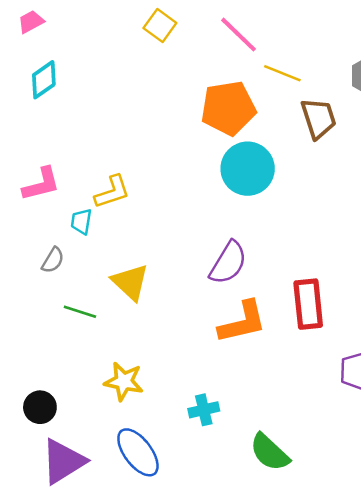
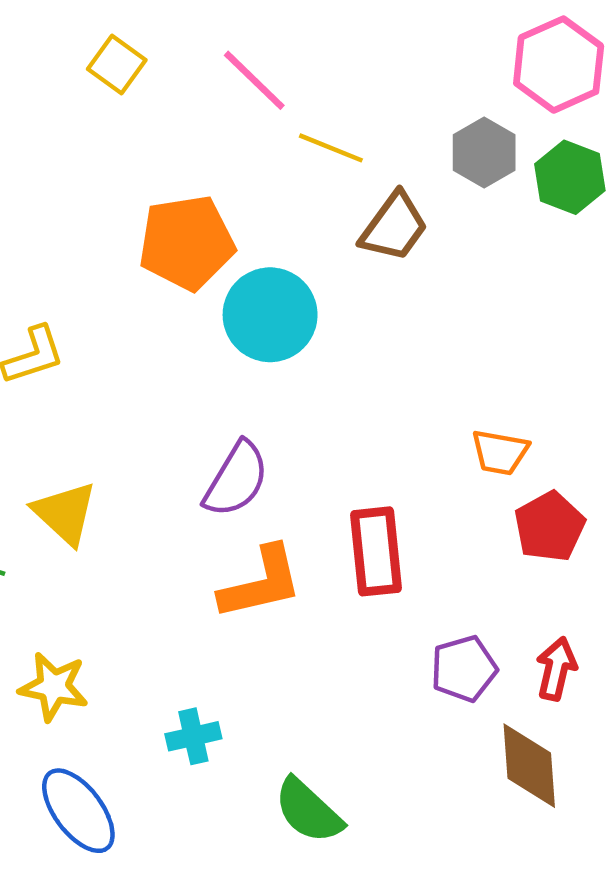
orange pentagon: (228, 108) -> (187, 243), moved
brown trapezoid: (319, 118) -> (394, 227), turned 54

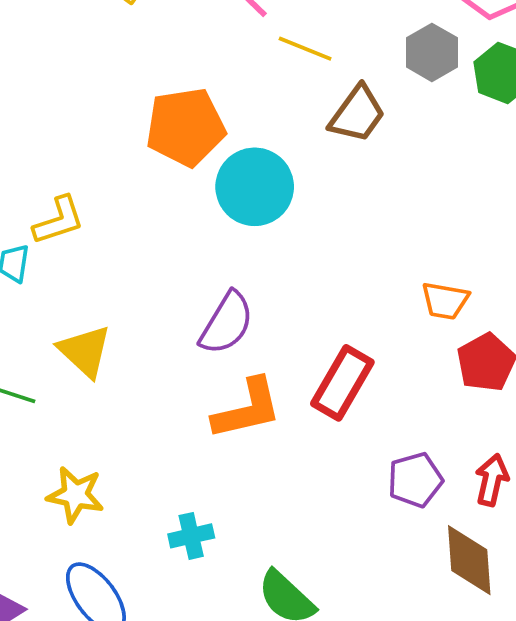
red rectangle: (376, 551) -> (342, 383), turned 36

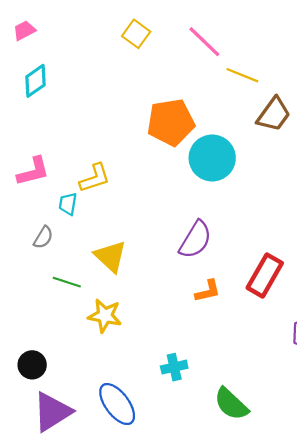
orange L-shape: (247, 409) -> (208, 291), size x0.6
yellow star: (75, 495) -> (105, 316), moved

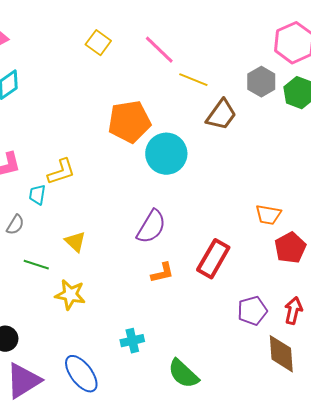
yellow triangle: (110, 256) -> (75, 242), size x0.7

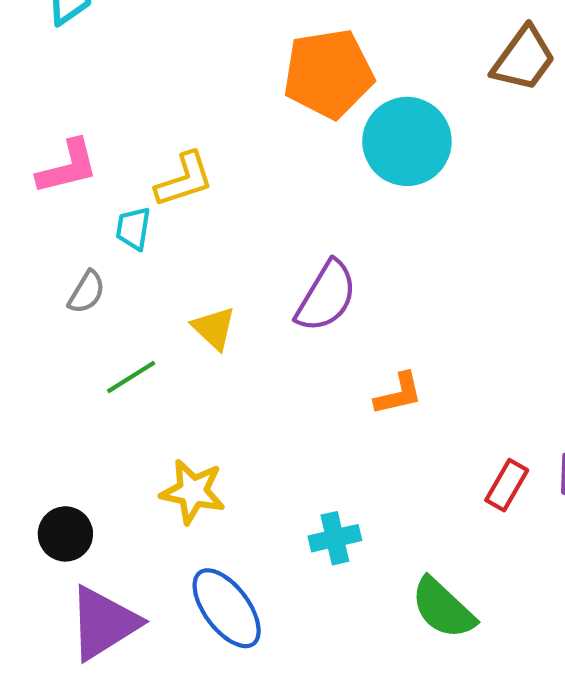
purple semicircle: (151, 227) -> (326, 296), moved
red rectangle: (213, 259) -> (507, 485), moved, size x0.6
green line: (36, 265) -> (131, 377), turned -50
yellow star: (70, 295) -> (193, 492), moved

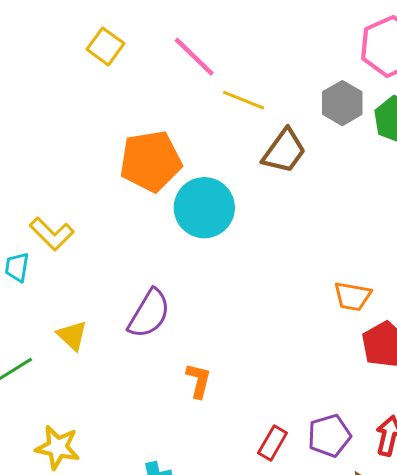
yellow L-shape: (184, 180) -> (52, 234), turned 63
orange L-shape: (398, 394) -> (198, 381), turned -63

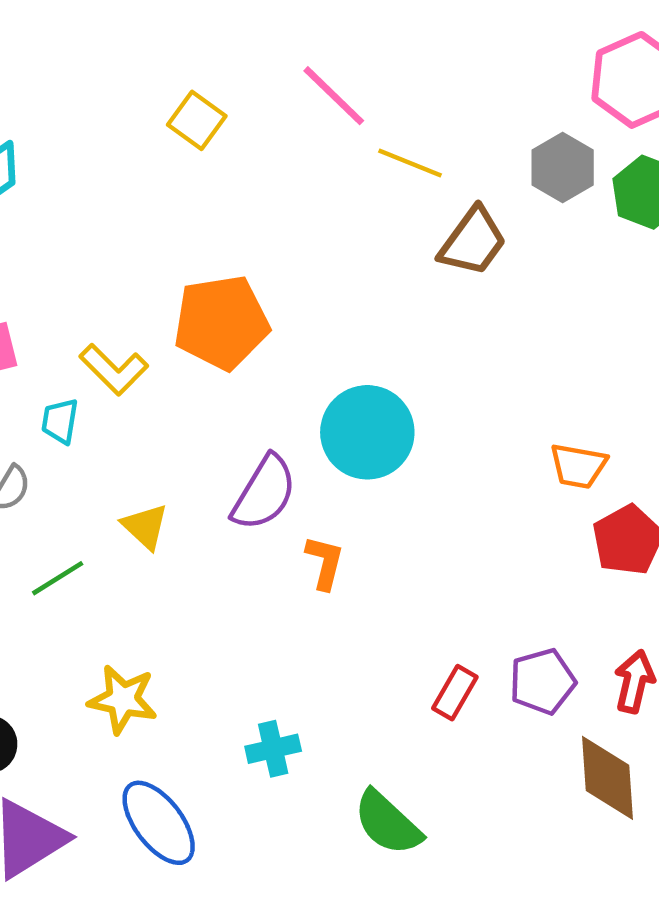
yellow square: (106, 46) -> (197, 120), moved
orange pentagon: (151, 161) -> (221, 322), moved
cyan circle: (204, 208) -> (367, 432), moved
orange L-shape: (198, 381) -> (325, 562), moved

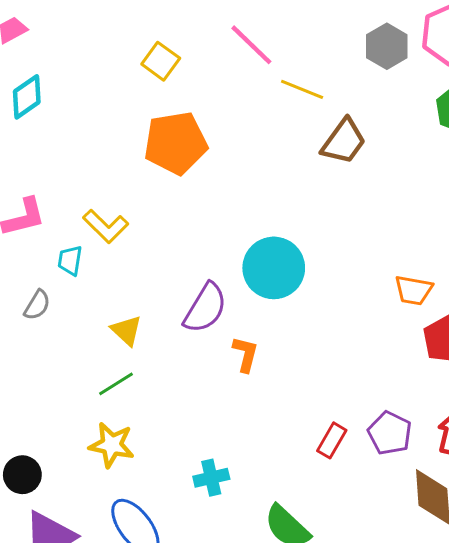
gray hexagon: (563, 167) -> (387, 46), moved
orange pentagon: (221, 322) -> (176, 143), moved
green line: (58, 578) -> (116, 384), moved
purple pentagon: (542, 681) -> (390, 433), turned -30

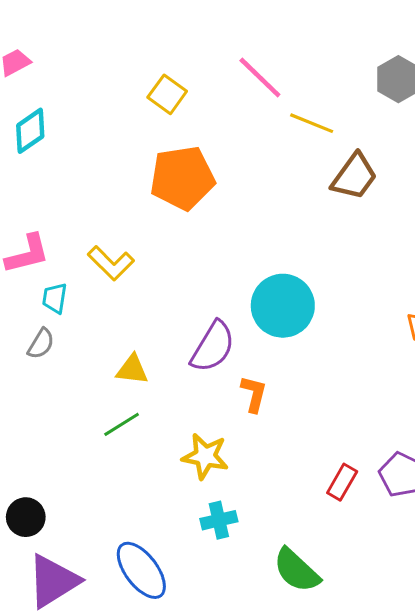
cyan trapezoid: (70, 260) -> (55, 298), moved
yellow triangle: (126, 330) -> (132, 370), turned -36
yellow star: (112, 445) -> (205, 456), moved

